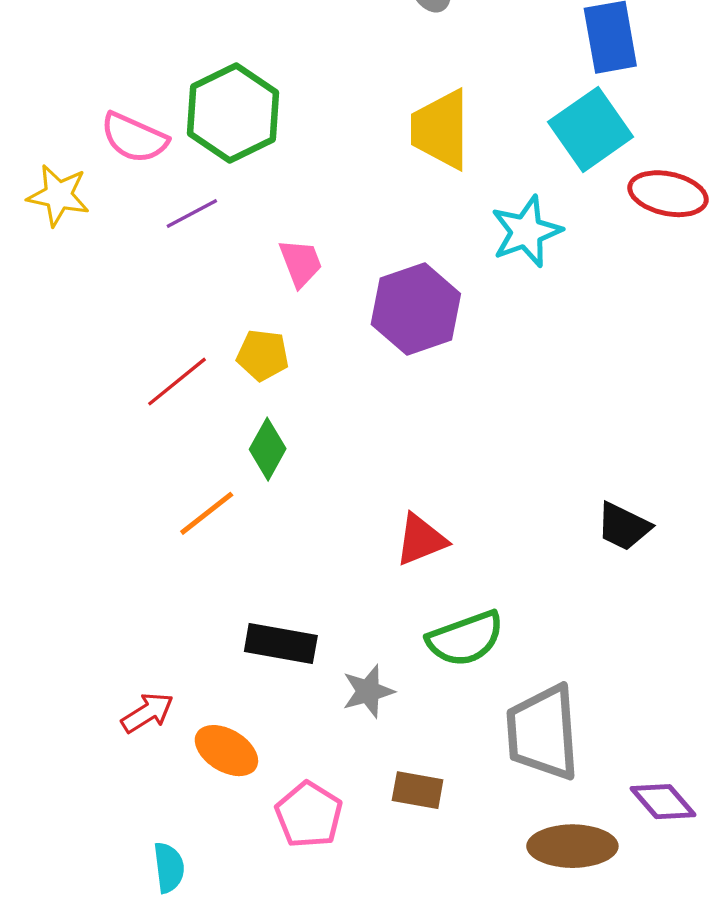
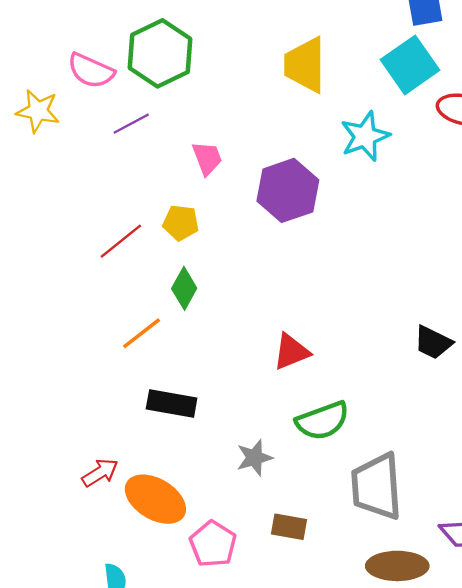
black rectangle: (281, 643) -> (172, 404), moved
orange ellipse: (226, 751) -> (155, 499), size x1.4

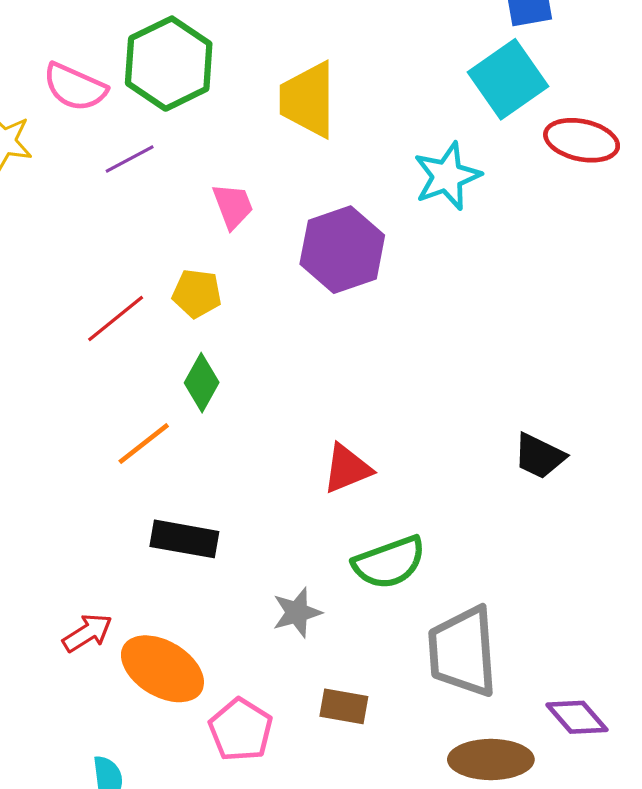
yellow trapezoid: (305, 65) -> (308, 100), moved

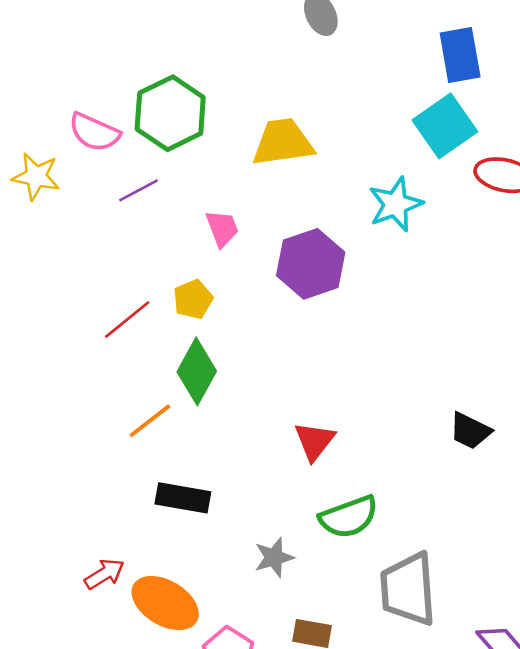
yellow trapezoid: (308, 100) -> (283, 142), turned 82
yellow pentagon: (197, 293) -> (193, 299), turned -30
green diamond: (202, 383) -> (197, 371), size x1.4
red triangle: (347, 469) -> (315, 441), turned -30

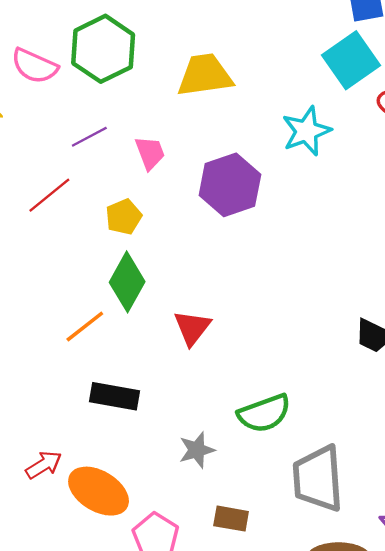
purple line: (139, 190) -> (89, 137), moved
red line: (127, 320) -> (49, 195), moved
red triangle: (315, 441) -> (192, 328), moved

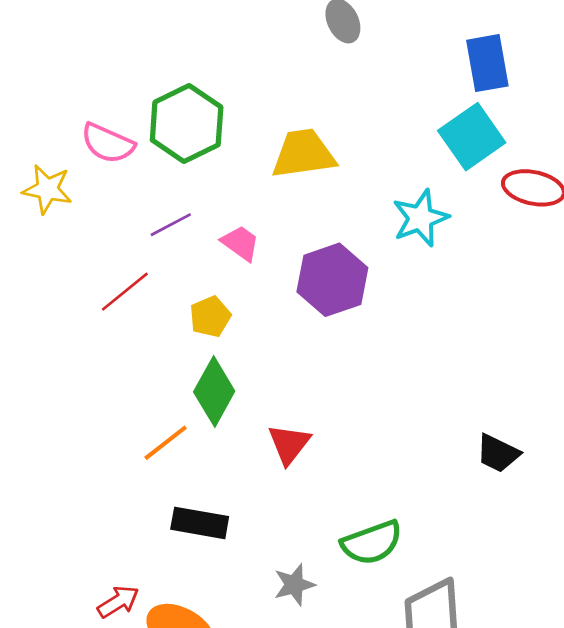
pink trapezoid: (150, 153) -> (240, 243), turned -33

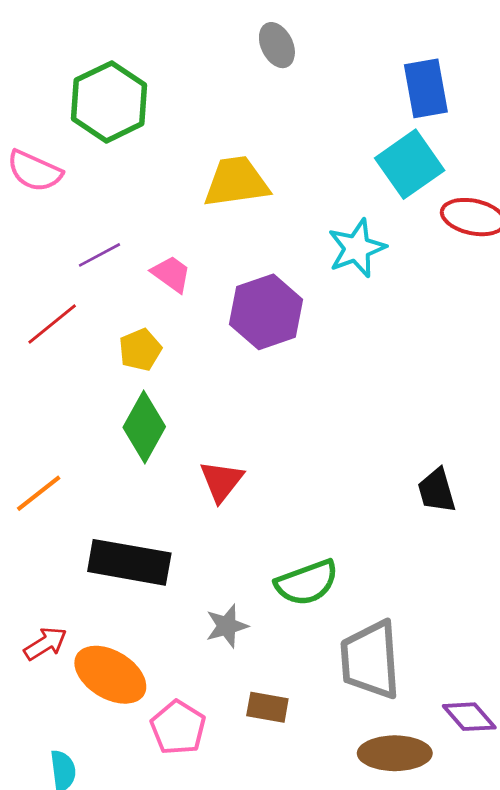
green hexagon: (187, 123) -> (109, 102), moved
orange line: (166, 443) -> (39, 493), moved
black trapezoid: (498, 453) -> (437, 491), turned 48
black rectangle: (200, 523) -> (129, 562), size x1.4

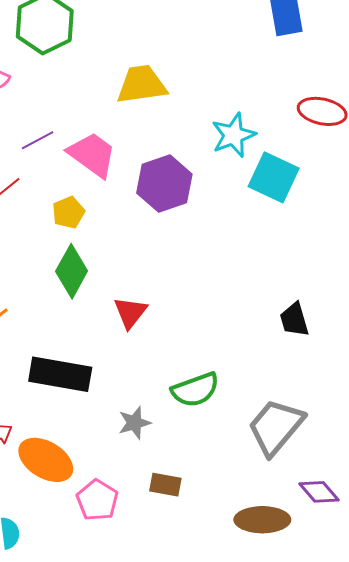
cyan square: (410, 164) -> (274, 177), moved, turned -30
pink trapezoid: (171, 274) -> (92, 155), size x1.6
gray trapezoid: (370, 660) -> (276, 427), moved, turned 44

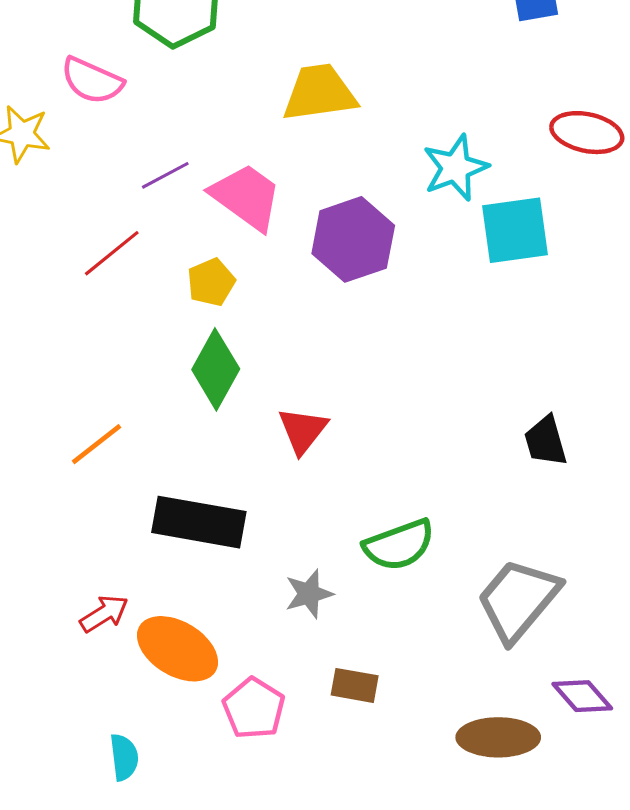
cyan square: (274, 177) -> (515, 230), turned -33

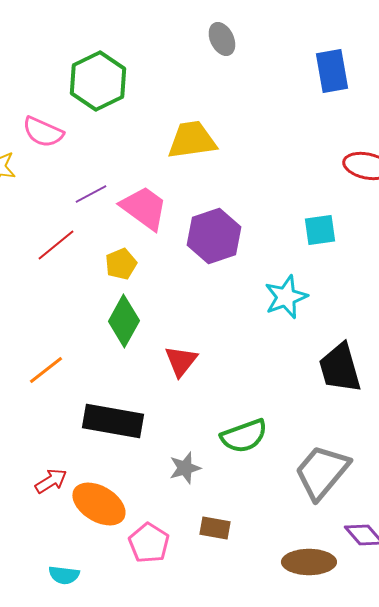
cyan star: (455, 168) -> (286, 297), moved
cyan square: (515, 230) -> (320, 230), size x0.7
black trapezoid: (546, 441) -> (340, 368), size x1.5
cyan semicircle: (124, 757) -> (64, 575), turned 104

